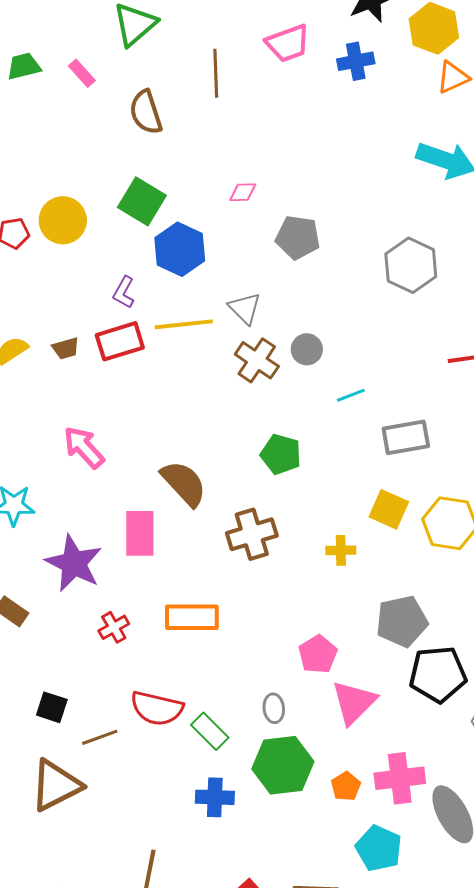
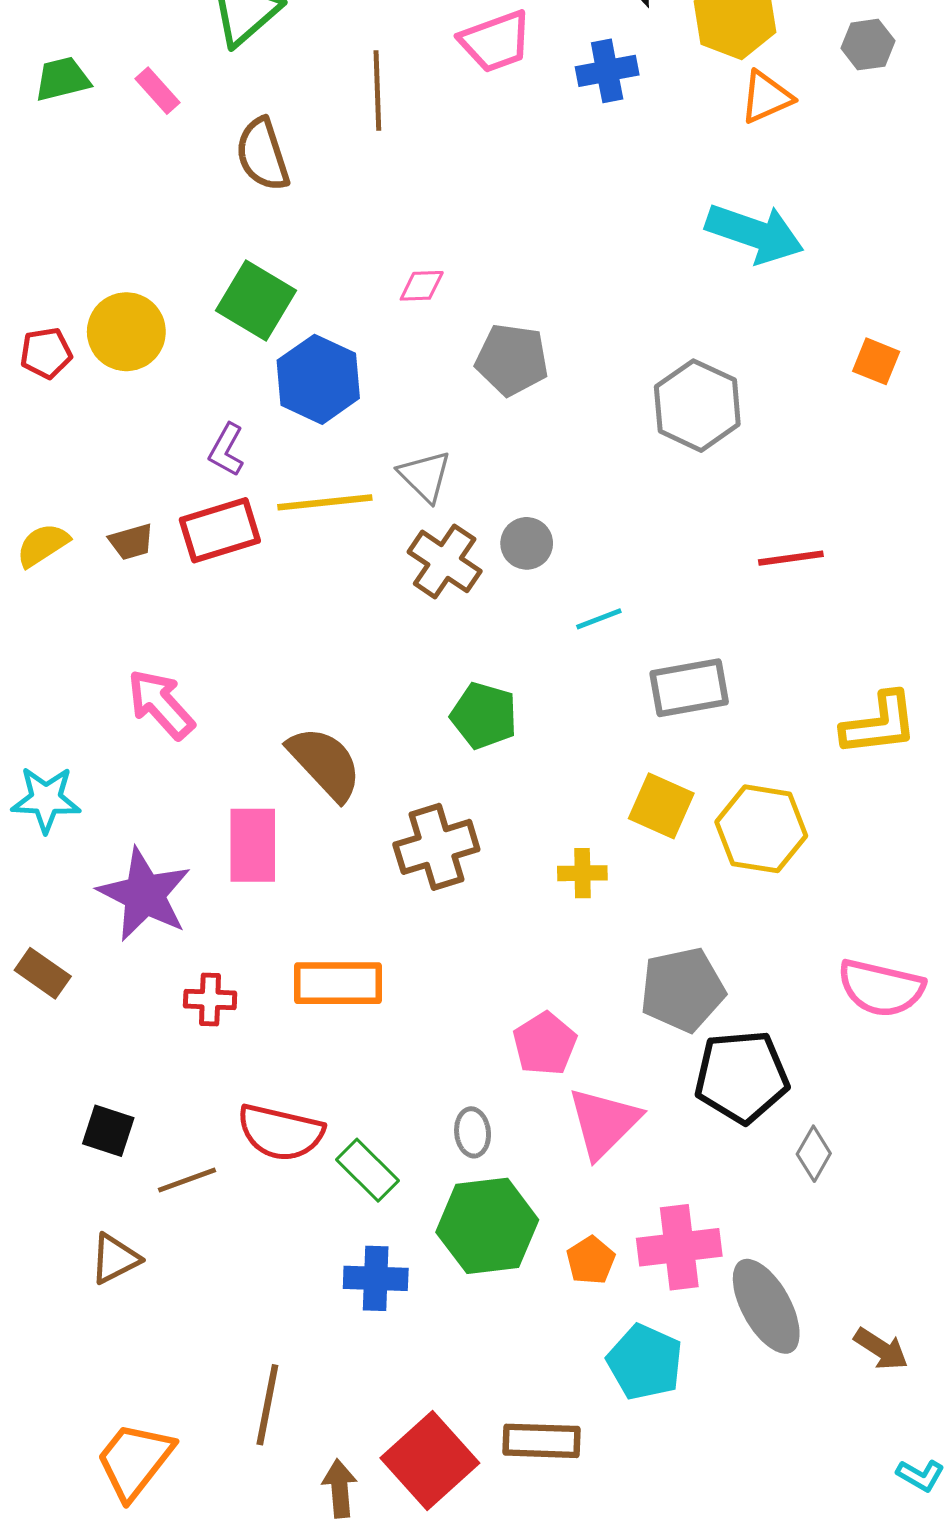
red cross: (114, 627) -> (210, 999), turned 32
brown triangle: (56, 785) -> (115, 1259), size x0.6

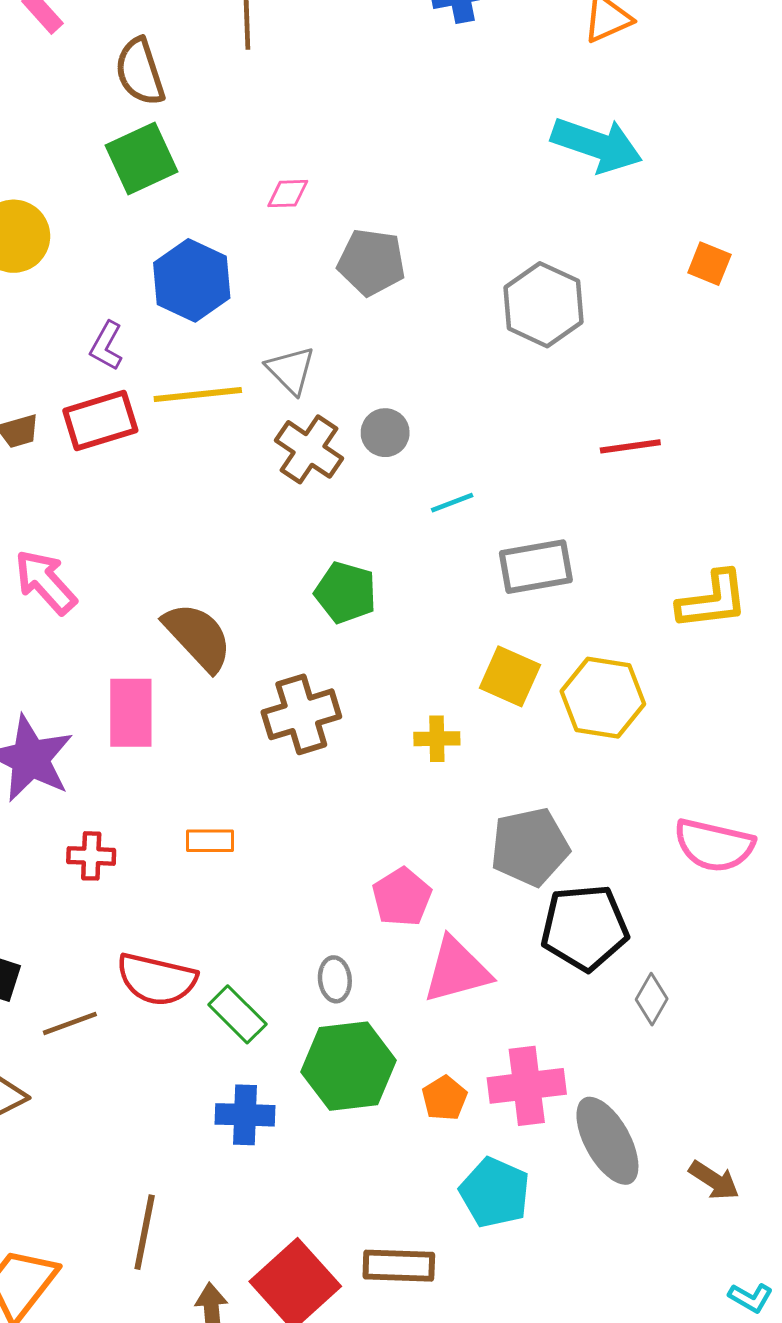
green square: (256, 301) -> (141, 159), moved, turned 34
orange rectangle: (338, 983) -> (210, 841), size x0.6
pink triangle: (604, 1123) -> (457, 970), turned 30

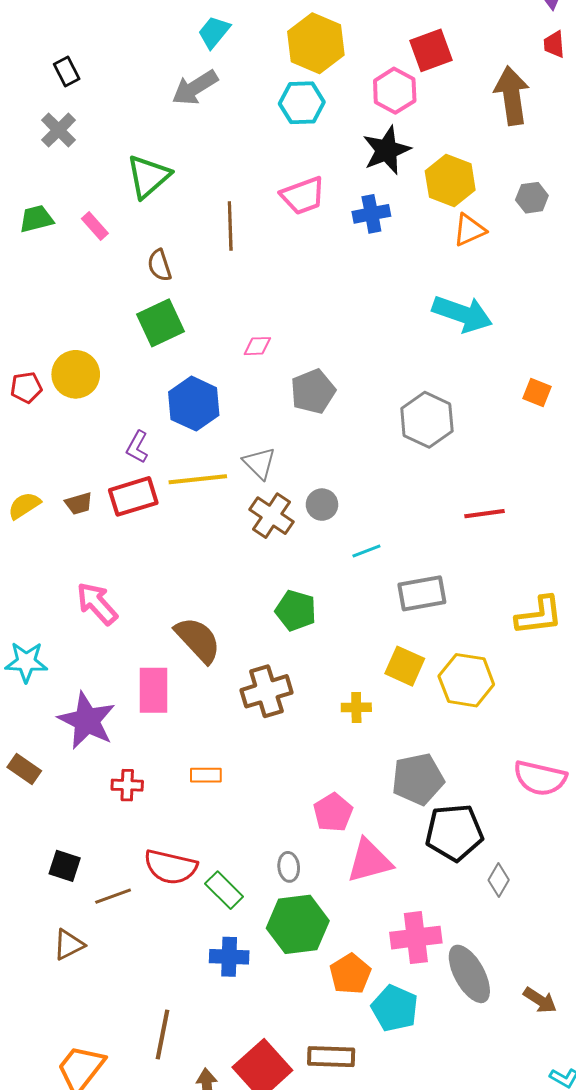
brown semicircle: (140, 72) -> (159, 265), size x0.7
gray pentagon: (371, 262) -> (313, 391), turned -30
orange pentagon: (445, 1098) -> (350, 974), moved, size x1.4

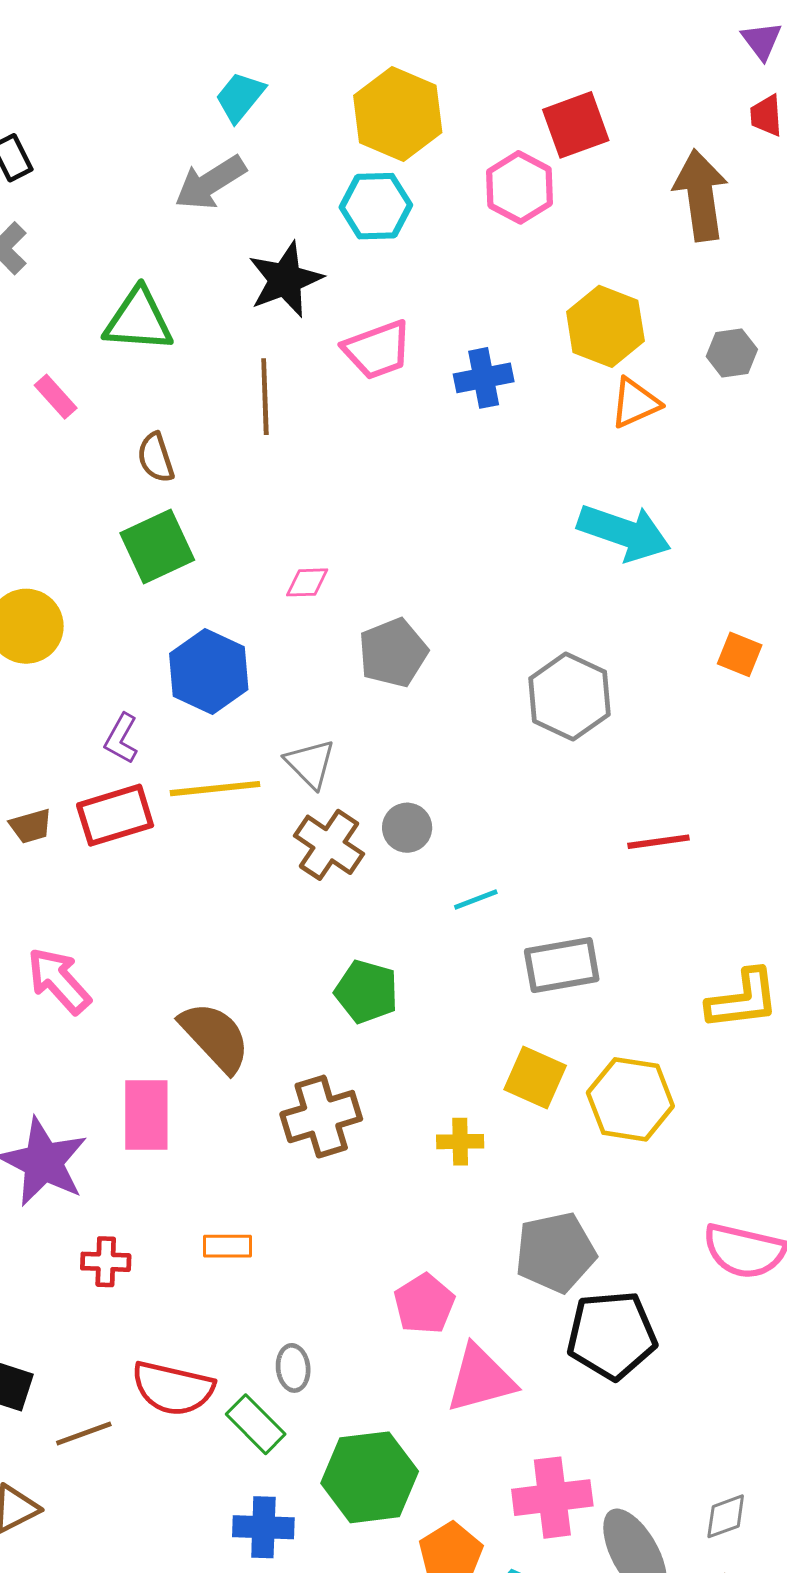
black star: (387, 150) -> (285, 280), moved
green triangle: (148, 176) -> (138, 320), turned 45
gray ellipse: (289, 867) -> (293, 1368), moved
gray diamond: (499, 880) -> (726, 1516), moved, turned 40

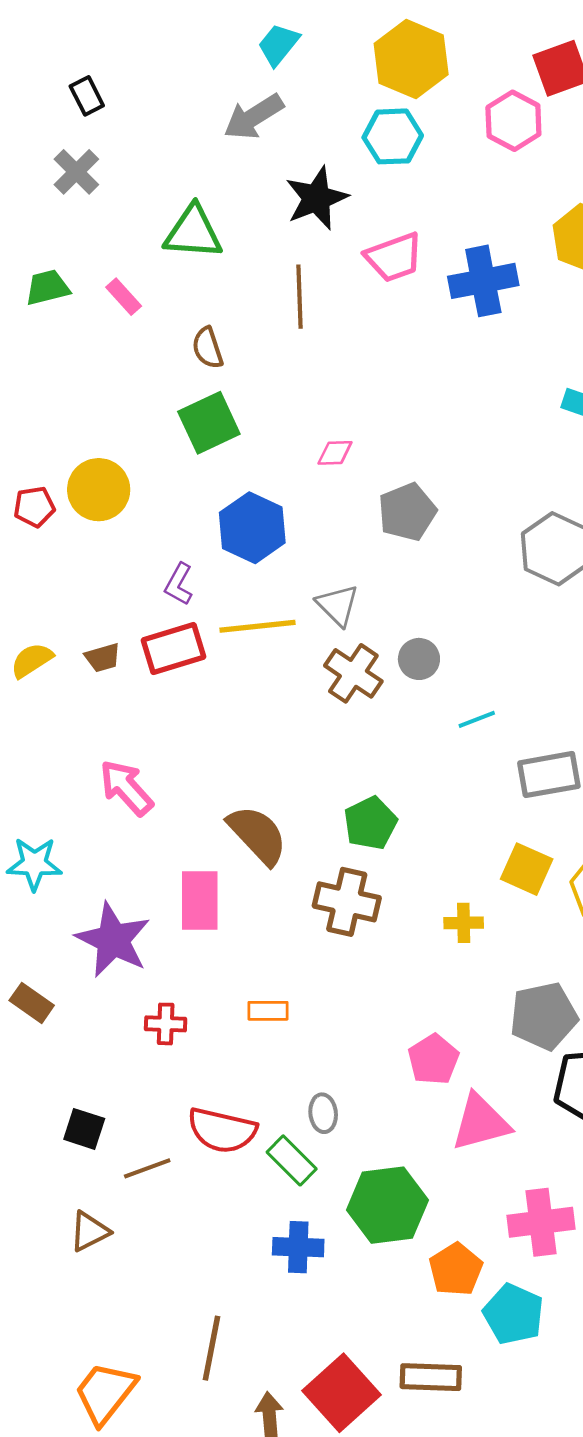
blue cross: (484, 378) -> (483, 281), size x1.4
green pentagon: (366, 992) -> (370, 823), moved, turned 30
brown cross: (321, 1117) -> (347, 902), turned 30

